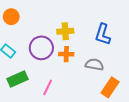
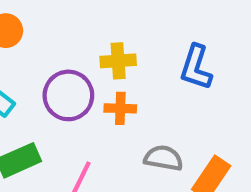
gray semicircle: (94, 65) -> (163, 158), moved

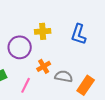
orange cross: (120, 108) -> (44, 66), moved, turned -32

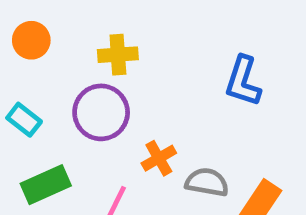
yellow cross: (43, 31) -> (118, 55), moved

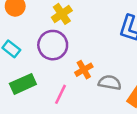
yellow cross: (118, 55) -> (62, 14), turned -30

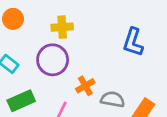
yellow cross: (62, 14) -> (62, 27), turned 30

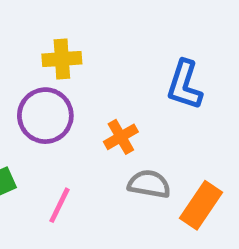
orange cross: (85, 86) -> (121, 137), moved

